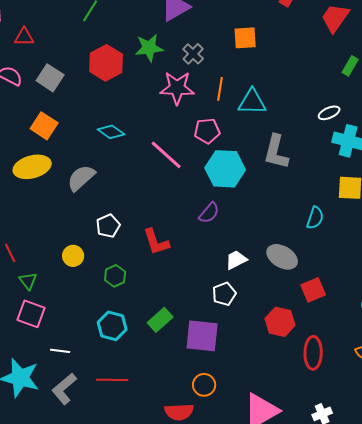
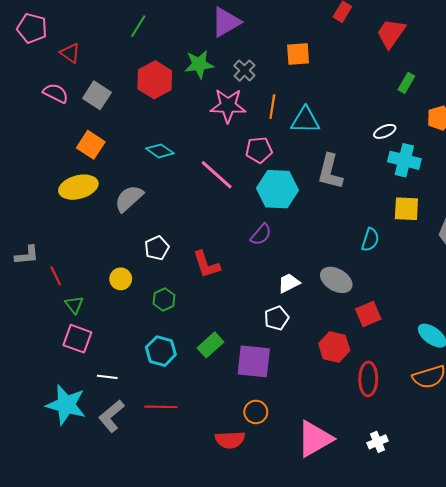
red triangle: (24, 37) -> (70, 53), turned 35

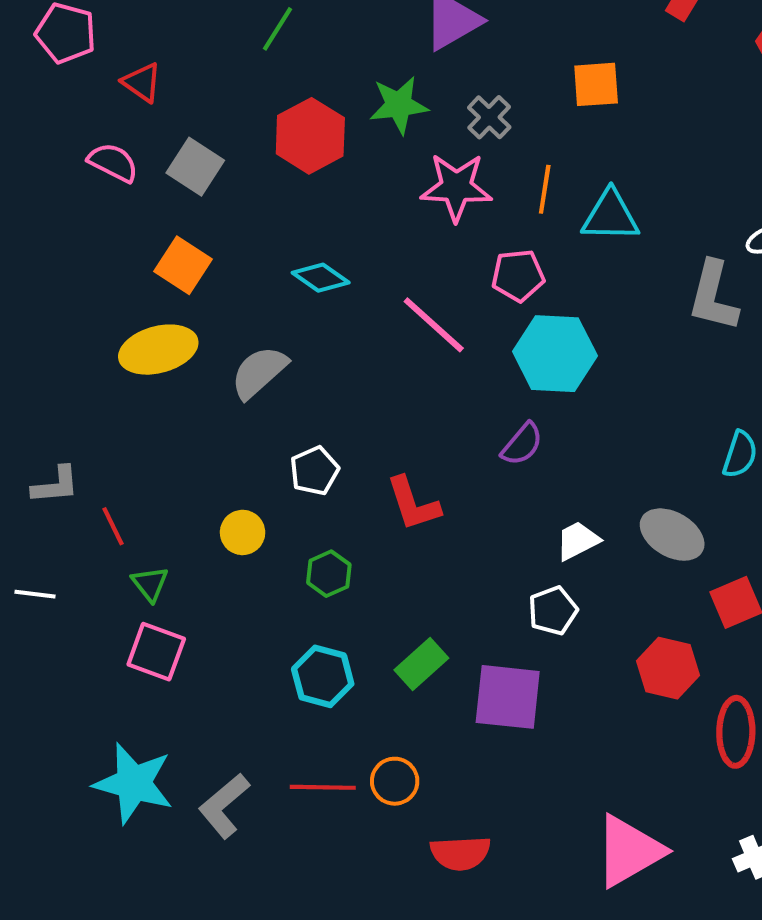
gray L-shape: (330, 172) -> (713, 296), moved
white line: (107, 377) -> (35, 594), moved
orange circle: (256, 412) -> (395, 781), moved

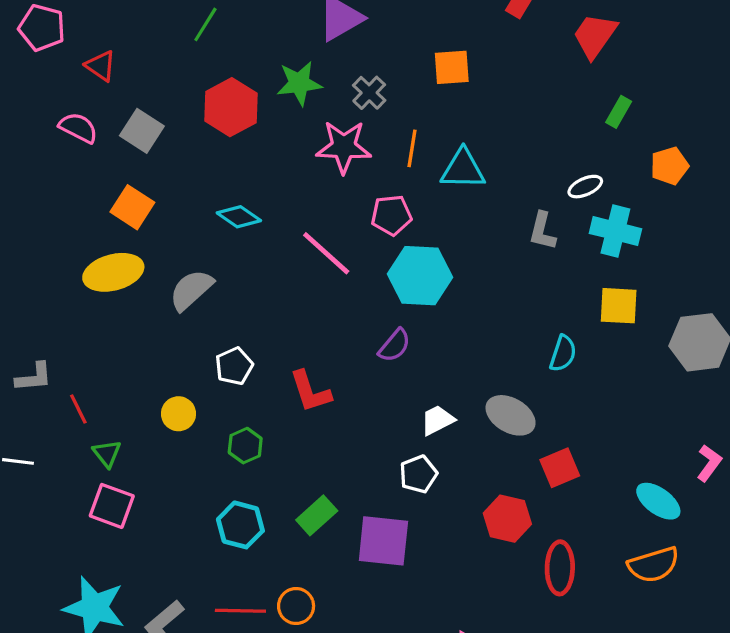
gray L-shape: (713, 296) -> (542, 231), size x0.7

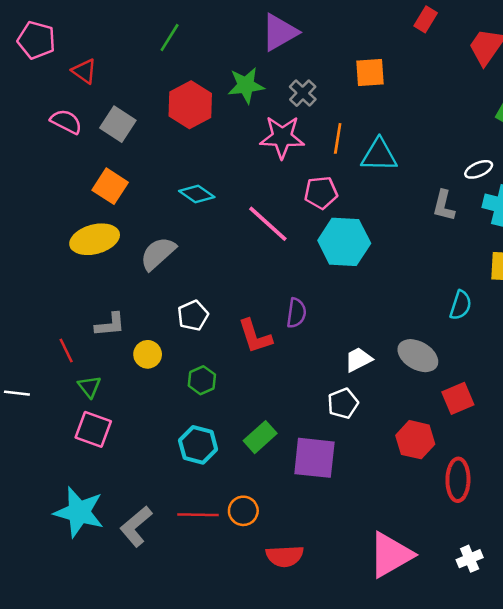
purple semicircle: (395, 345) -> (296, 313), moved, turned -32
gray L-shape: (34, 377) -> (110, 325), moved

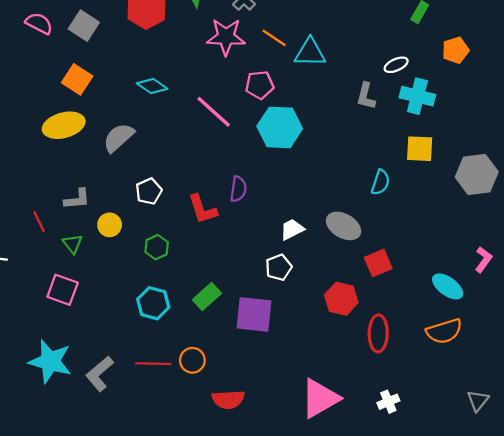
orange line: (338, 138) -> (274, 38), turned -65
green triangle: (89, 387) -> (73, 244), moved

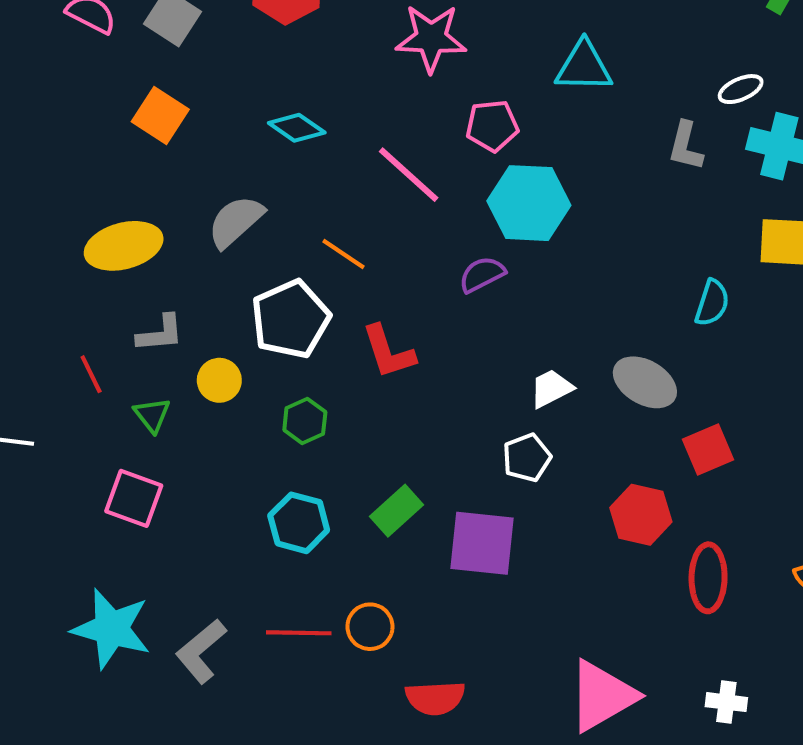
orange line: (274, 38) -> (344, 254), moved
yellow ellipse: (64, 125) -> (124, 246), moved
purple semicircle: (238, 189) -> (482, 274), moved, turned -125
white pentagon: (149, 191) -> (291, 319), size x1.6
white cross: (388, 402) -> (726, 702), turned 30

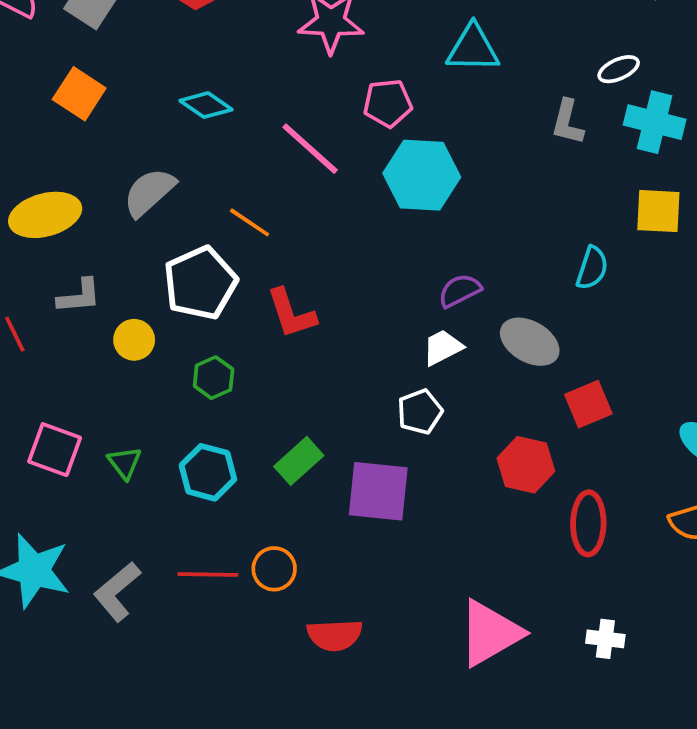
purple semicircle: (482, 274) -> (460, 291), moved
green triangle: (152, 415) -> (125, 463), moved

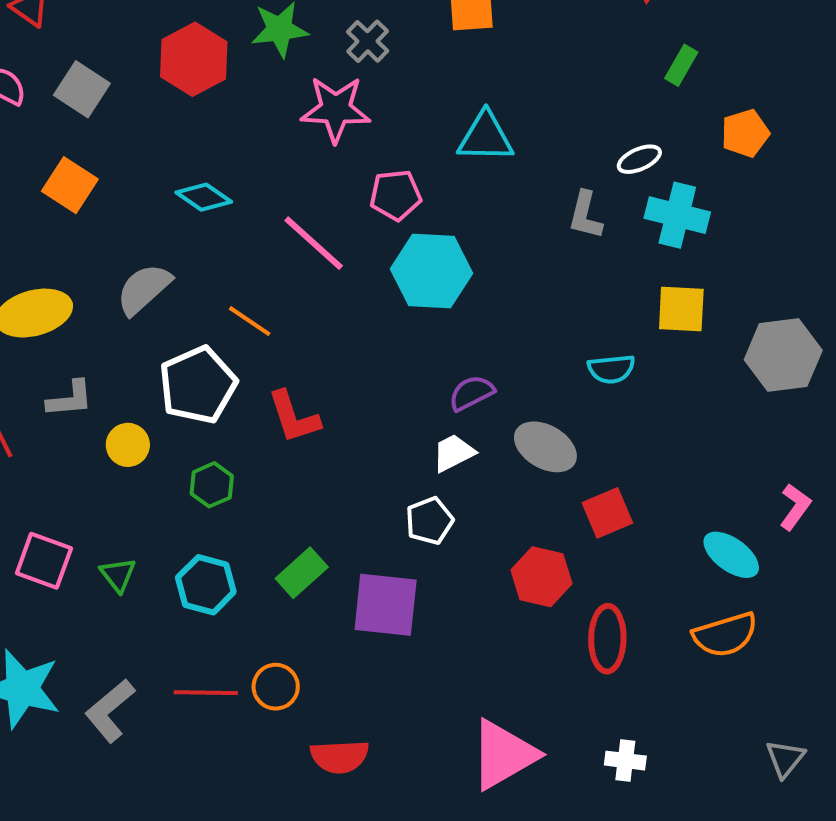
cyan semicircle: (592, 268) -> (611, 369), turned 66

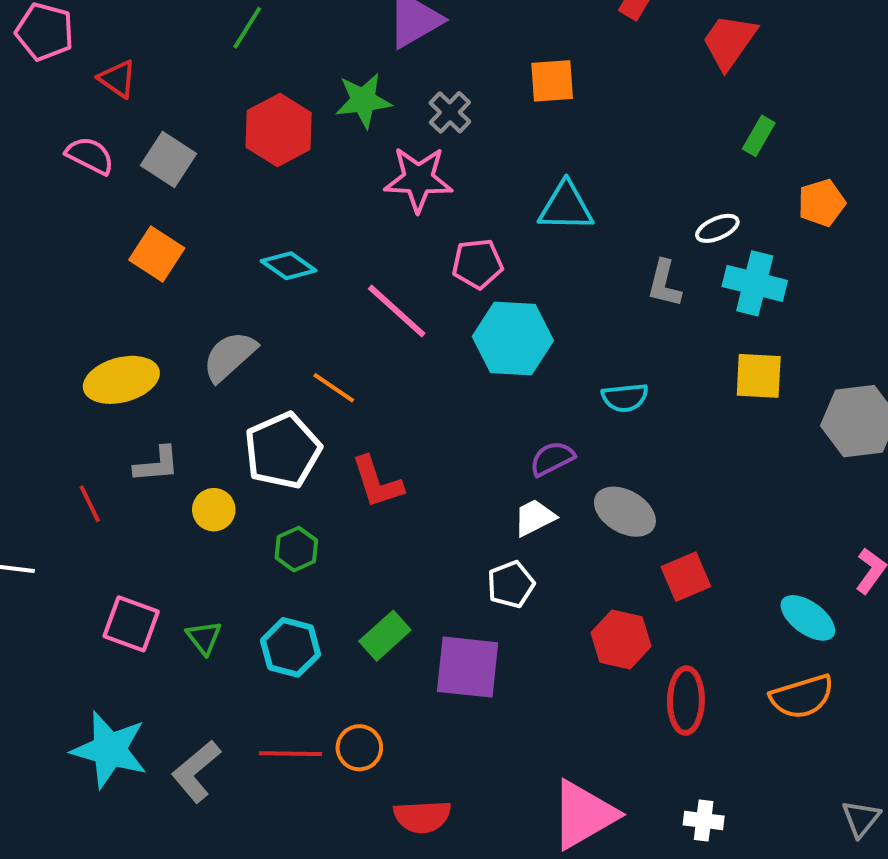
cyan semicircle: (611, 369) -> (625, 398), moved

